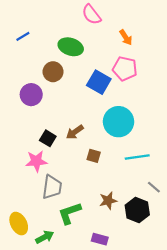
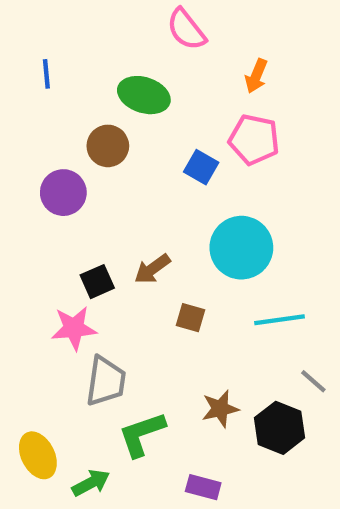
blue line: (23, 36) -> (46, 74), turned -64
orange arrow: (126, 37) -> (256, 76), turned 56
blue square: (99, 82) -> (201, 167), size x0.7
black square: (48, 138) -> (97, 282), turned 35

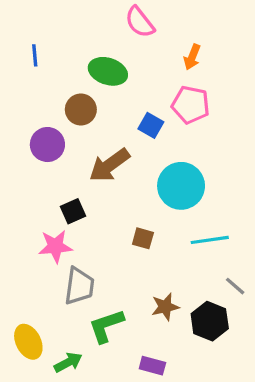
brown arrow: (152, 269) -> (109, 165), moved, size x1.5

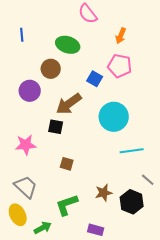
black square: (73, 211) -> (56, 127), moved, turned 35
brown square: (143, 238) -> (67, 164), moved
pink star: (55, 246) -> (26, 145), moved
gray trapezoid: (79, 286) -> (26, 187), moved, turned -55

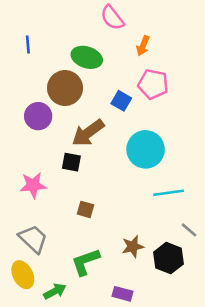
orange arrow: (121, 36) -> (143, 46), moved
brown circle: (51, 69) -> (65, 88), size x1.4

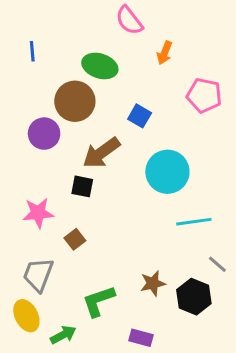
pink pentagon: (153, 84) -> (204, 95), moved
brown square: (85, 209) -> (75, 239), moved, turned 36
gray trapezoid: (33, 239) -> (38, 275), turned -112

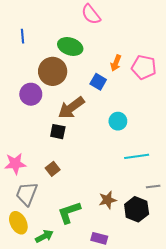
orange arrow: (165, 53) -> (116, 63), moved
cyan circle: (167, 172) -> (118, 121), size x0.6
pink star: (38, 213) -> (15, 164), moved
gray line: (217, 264) -> (153, 186), turned -48

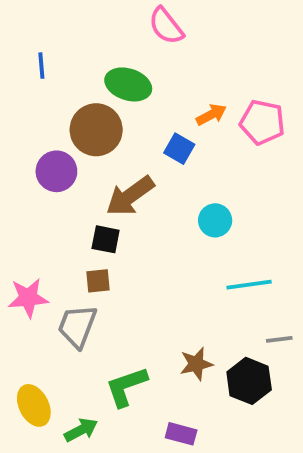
orange arrow: (116, 63) -> (211, 115), turned -140
brown square: (53, 169) -> (98, 281), moved, turned 32
gray trapezoid: (27, 194) -> (77, 326), moved

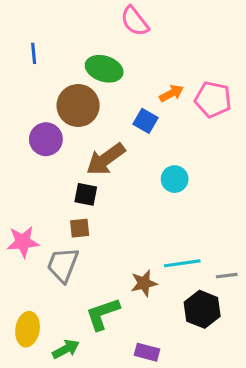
cyan line: (249, 285) -> (182, 263), moved
brown star: (196, 364) -> (144, 283), moved
yellow ellipse: (34, 405) -> (28, 329), turned 36

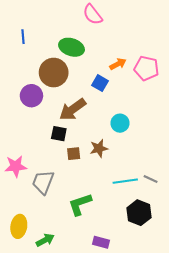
brown square: (80, 228) -> (74, 154), moved
gray line: (227, 276) -> (151, 179), moved, turned 32
brown star: (144, 283) -> (99, 148), moved
green L-shape: (103, 314) -> (80, 204), moved

